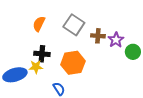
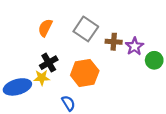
black cross: (42, 54) -> (49, 63), turned -35

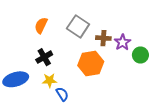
orange hexagon: (85, 73) -> (91, 63), moved
yellow star: (42, 78) -> (50, 80), moved

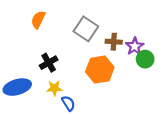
orange semicircle: (41, 25) -> (38, 20), moved
green circle: (140, 55) -> (145, 59), moved

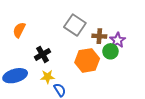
orange semicircle: (38, 20) -> (19, 30), moved
green circle: (145, 59) -> (110, 51), moved

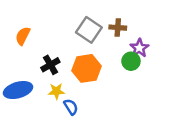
brown cross: (99, 36) -> (118, 28), moved
orange hexagon: (87, 60) -> (87, 68), moved

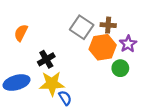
green circle: (131, 61) -> (120, 68), moved
orange hexagon: (87, 68) -> (103, 47), moved
yellow star: (56, 91) -> (52, 84), size x1.6

